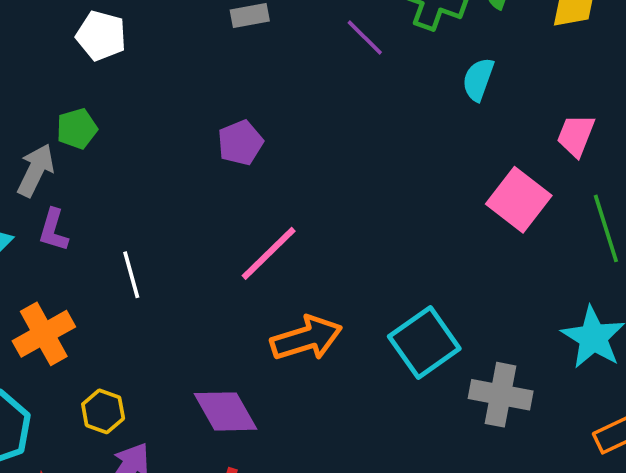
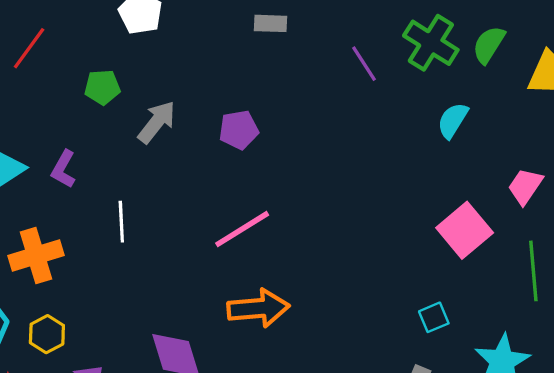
gray arrow: (36, 170) -> (157, 122), moved
cyan square: (424, 342) -> (434, 317), moved, size x0.5
yellow hexagon: (103, 411) -> (47, 334), moved

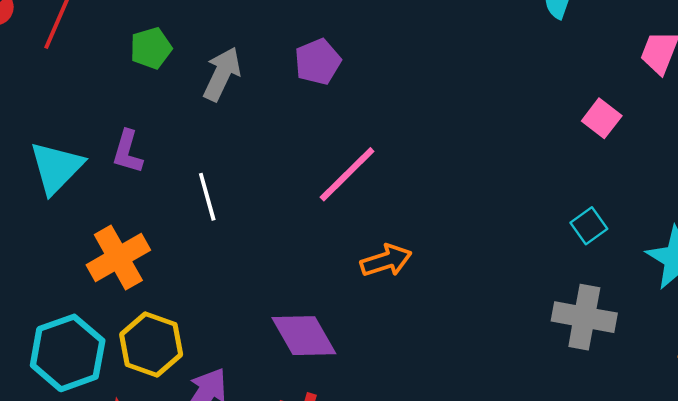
pink square: (465, 230) -> (602, 118), size x0.6
orange arrow: (258, 308) -> (386, 261), size x0.7
yellow hexagon: (47, 334) -> (151, 344), size x1.4

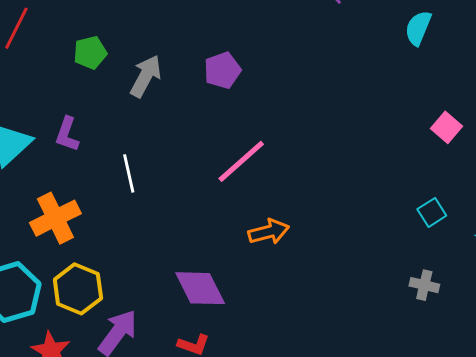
gray cross: (584, 317) -> (424, 285), size x0.6

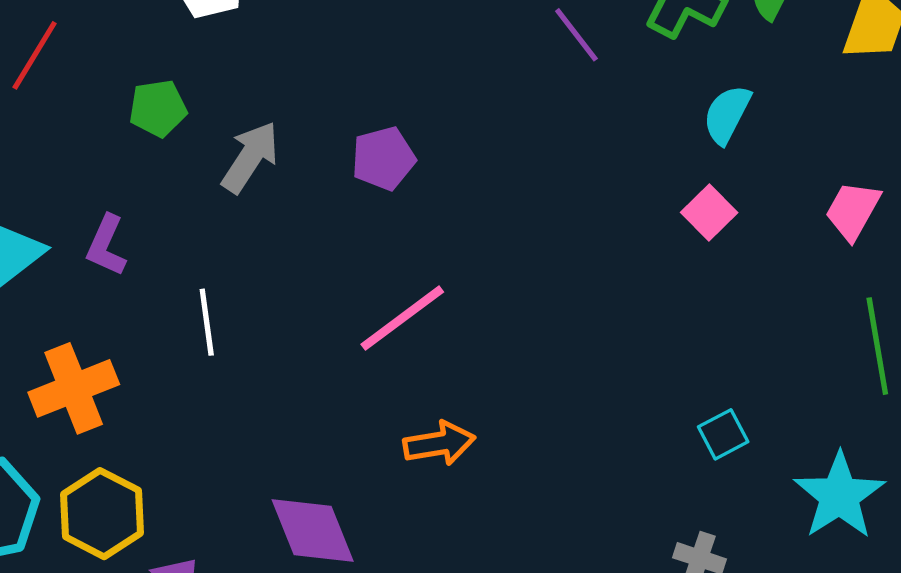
pink square: (446, 127) -> (709, 213), moved

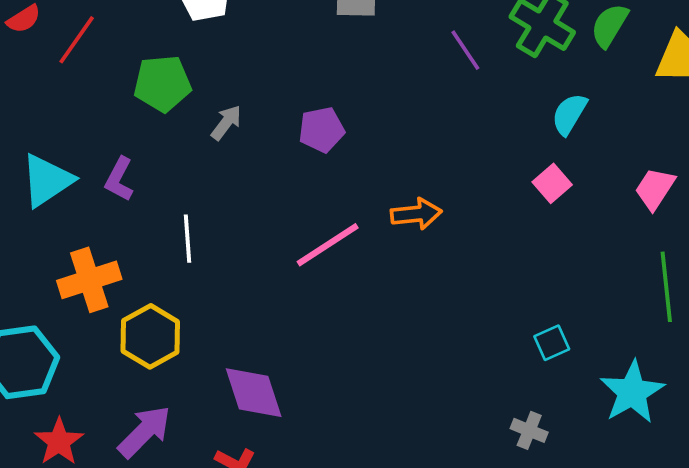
green pentagon: (158, 108) -> (162, 83), size x1.4
gray arrow: (250, 157) -> (226, 123), size x0.7
orange arrow: (439, 443) -> (416, 214), moved
yellow hexagon: (102, 514) -> (150, 336), moved

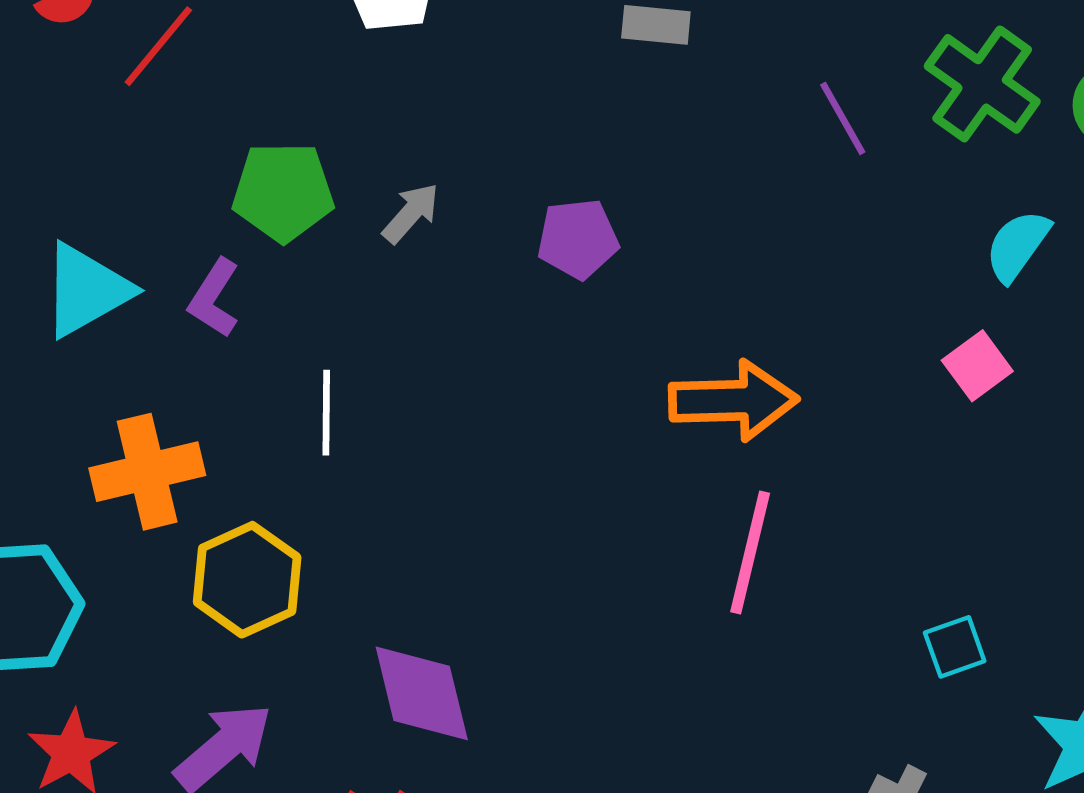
green pentagon: (162, 83) -> (283, 192), moved
orange arrow: (416, 214) -> (733, 401), size x1.4
pink line: (328, 245) -> (750, 553), moved, turned -48

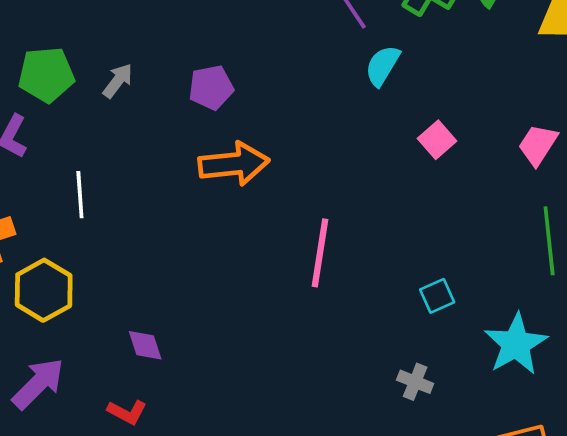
cyan semicircle: (1017, 246) -> (382, 66), moved
orange arrow: (733, 401) -> (234, 164), moved
purple diamond: (422, 693) -> (145, 345), size x0.6

